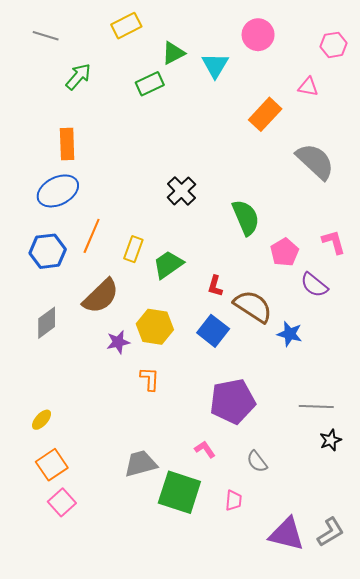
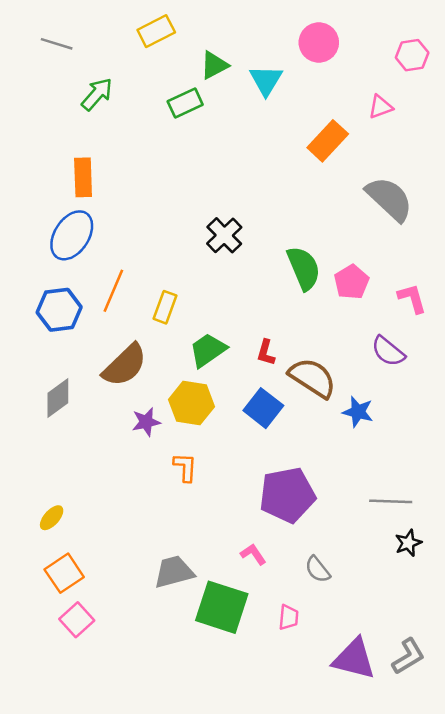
pink triangle: (308, 87) -> (381, 107), turned -30
blue ellipse: (58, 191) -> (72, 235), turned -30
pink pentagon: (285, 252) -> (352, 282), moved
green trapezoid: (168, 264) -> (208, 350), moved

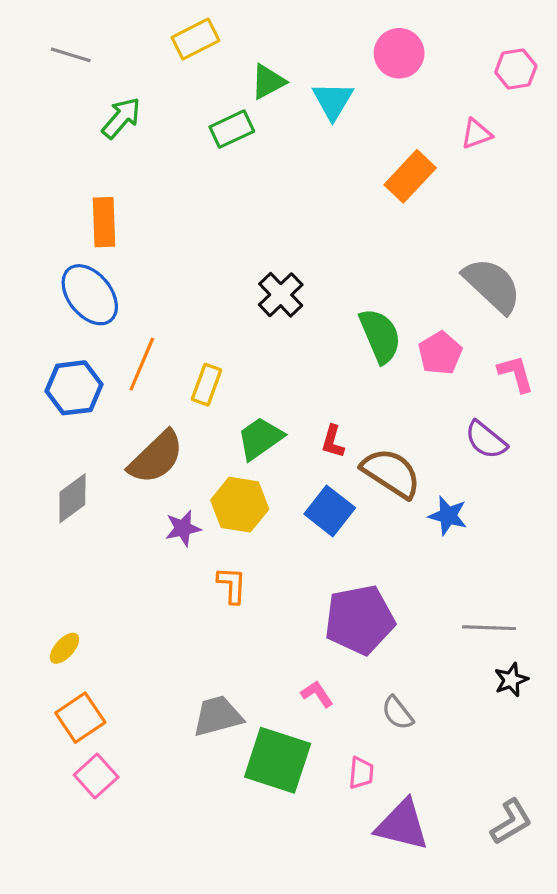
gray semicircle: (389, 199) -> (492, 285), moved
blue ellipse: (72, 235) -> (90, 295), turned -72
purple triangle: (354, 659) -> (402, 825), moved

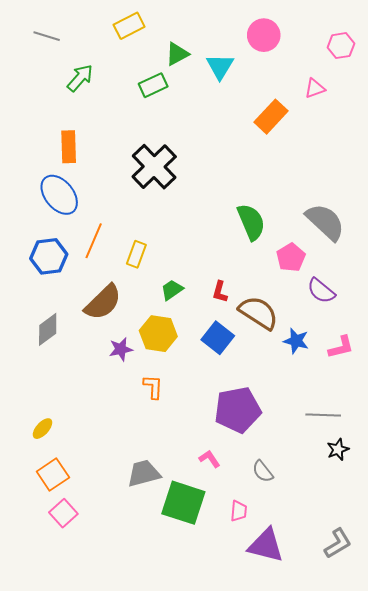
gray semicircle: (492, 285) -> (325, 222), moved
black cross: (281, 295) -> (154, 167), moved, size x1.5
pink pentagon: (440, 353) -> (291, 257), moved
pink L-shape: (516, 374) -> (341, 347), moved, turned 92
green trapezoid: (260, 438) -> (172, 290), size x0.7

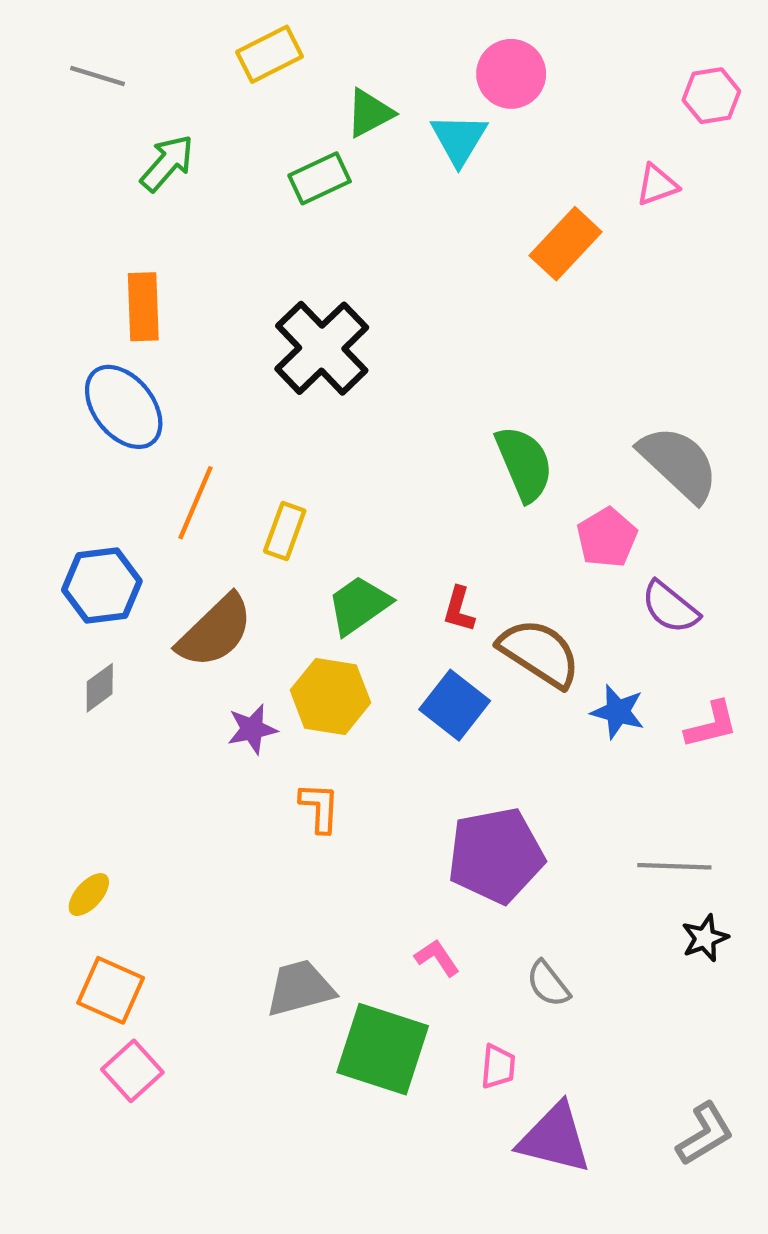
pink circle: (264, 35) -> (511, 74), moved
blue hexagon: (49, 256) -> (102, 585), moved
green trapezoid: (172, 290) -> (359, 605), size x1.4
gray diamond: (48, 329) -> (100, 688), size x0.7
orange square: (53, 474) -> (111, 990), turned -32

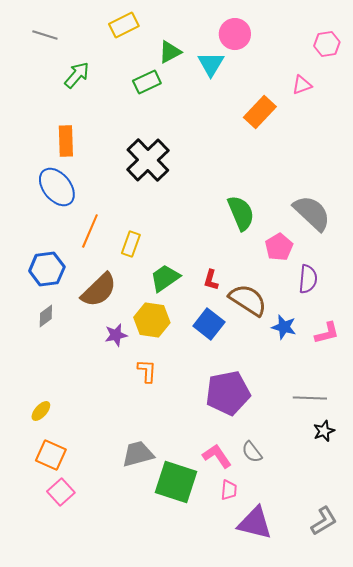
purple semicircle: (670, 607) -> (308, 279), turned -124
pink L-shape: (437, 958) -> (217, 456), moved, size x1.4

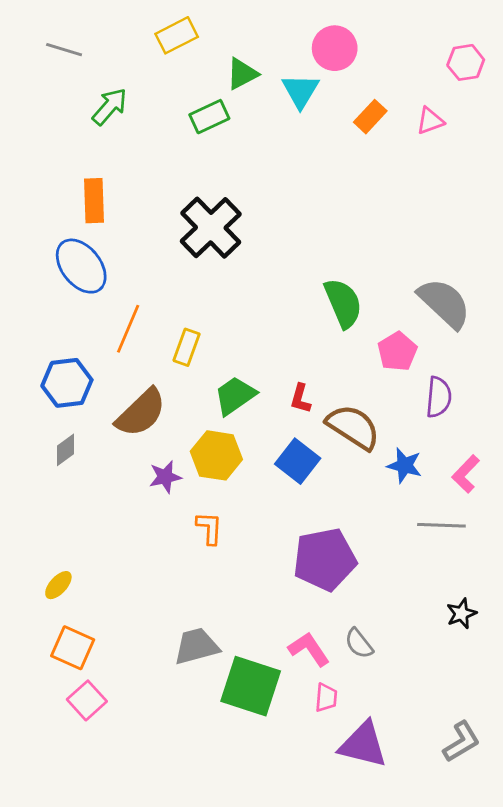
orange rectangle: (260, 112) -> (370, 117), moved, size x0.7
pink L-shape: (327, 333) -> (466, 474), turned 148
gray line: (310, 398) -> (441, 525), moved

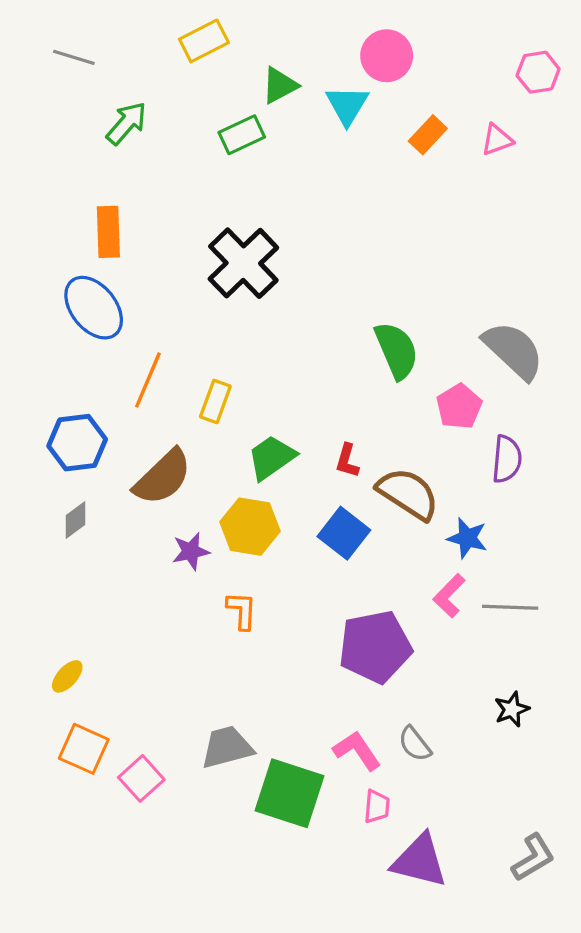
pink L-shape: (466, 474) -> (449, 596), moved
black star: (461, 614) -> (512, 709), moved
pink square: (87, 700) -> (141, 778), moved

